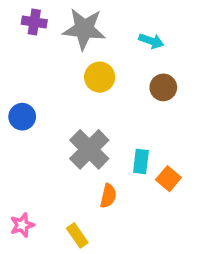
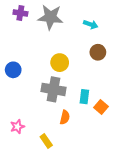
yellow circle: (100, 77) -> (60, 63), moved
gray cross: (89, 149) -> (53, 89), turned -35
pink star: (22, 225) -> (17, 127), moved

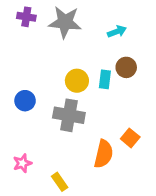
cyan arrow: (91, 24) -> (117, 31), turned -40
blue circle: (13, 70) -> (25, 101), moved
cyan rectangle: (84, 97) -> (105, 79), moved
orange semicircle: (65, 117) -> (104, 154), moved, size x1.5

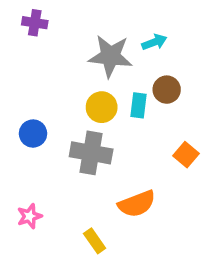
gray star: (65, 22) -> (110, 56), moved
orange square: (130, 138) -> (186, 155), moved
orange semicircle: (104, 154) -> (137, 204), turned 56
yellow rectangle: (60, 182) -> (95, 241), moved

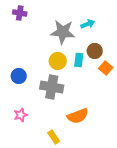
orange square: (186, 155) -> (106, 68), moved
pink star: (29, 216) -> (21, 115), moved

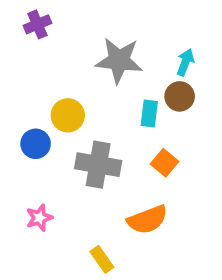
purple cross: (20, 13) -> (37, 24), turned -32
cyan arrow: (88, 24) -> (185, 62), moved, turned -48
yellow circle: (58, 61) -> (68, 115), moved
orange square: (106, 68) -> (164, 163), moved

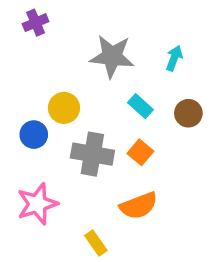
brown circle: (180, 96) -> (188, 113), moved
cyan rectangle: (149, 113) -> (140, 106), turned -55
orange square: (164, 163) -> (140, 152), moved
pink star: (39, 218) -> (37, 204), size x1.6

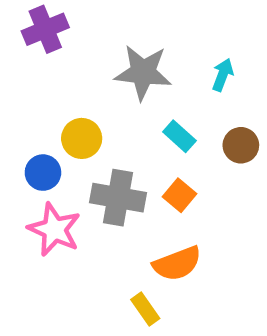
purple cross: (36, 23) -> (45, 29), size x1.4
pink star: (37, 204) -> (54, 229), moved, turned -30
yellow rectangle: (96, 243) -> (145, 309), moved

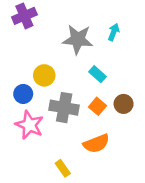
cyan arrow: (223, 75) -> (114, 32), moved
brown circle: (241, 145) -> (124, 104), moved
yellow rectangle: (145, 309) -> (63, 168), moved

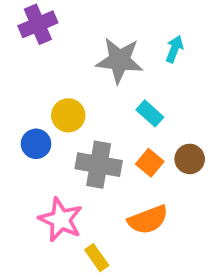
pink star: (29, 125) -> (61, 220), moved

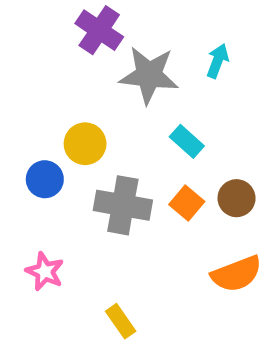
purple cross: (38, 24) -> (99, 30), moved, turned -33
pink star: (61, 220) -> (45, 272), moved, size x0.7
orange semicircle: (148, 220) -> (237, 274), moved

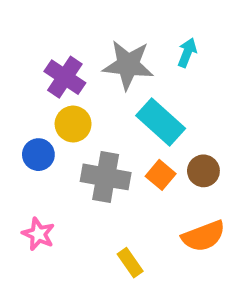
purple cross: (99, 30) -> (65, 77), moved
cyan rectangle: (187, 141) -> (161, 122), size x1.6
yellow rectangle: (121, 321) -> (130, 263), moved

